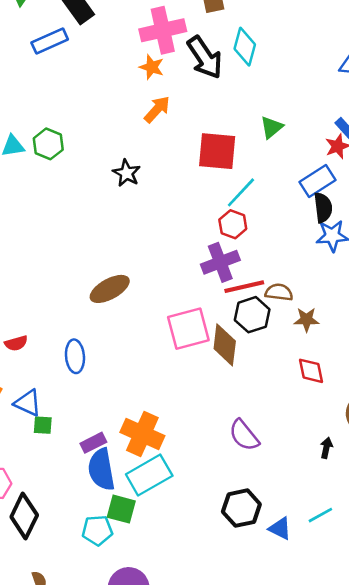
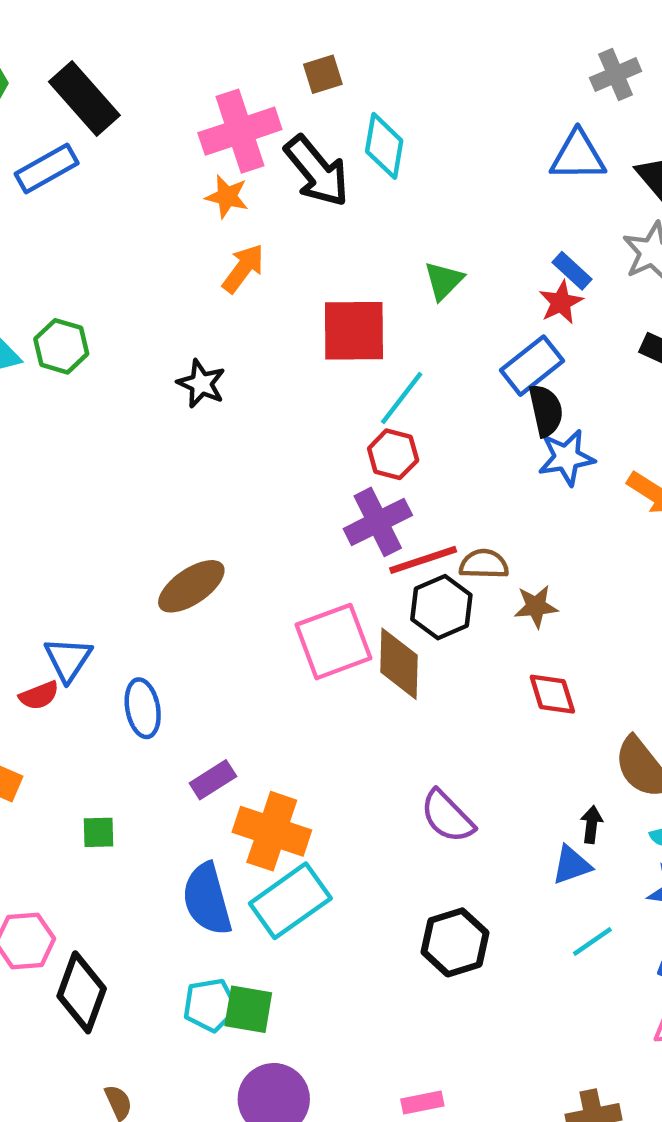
blue triangle: (28, 403) -> (68, 659), moved, turned 44
purple rectangle: (93, 443) -> (213, 780), moved
green square: (121, 509) -> (248, 1009), moved
blue triangle: (280, 528) -> (572, 865), moved, turned -40

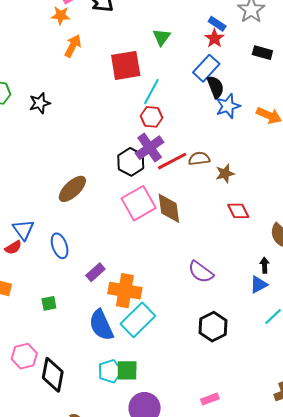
black star: (201, 384) -> (40, 103), moved, turned -30
black hexagon: (441, 607) -> (131, 162), moved

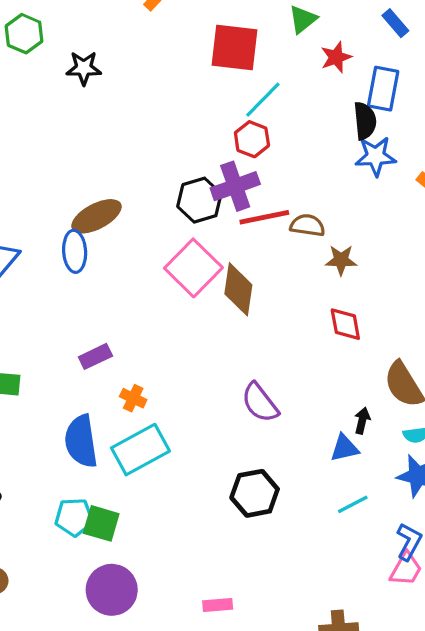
red star: (214, 38) -> (336, 57), moved
blue rectangle: (206, 68) -> (383, 89), moved, turned -48
pink square: (139, 203) -> (193, 268), turned -32
blue ellipse: (60, 246) -> (75, 251), moved
orange cross: (125, 291) -> (133, 398), size x0.5

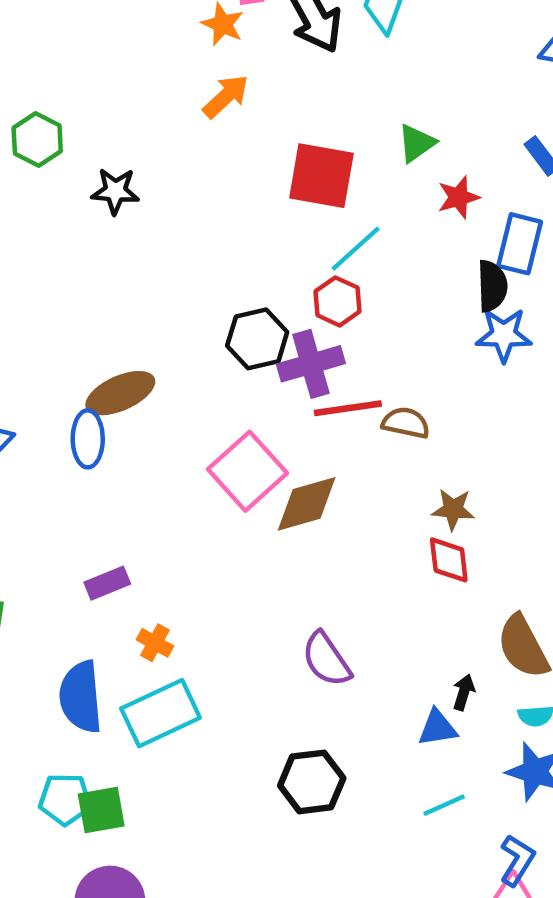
black hexagon: (199, 200) -> (257, 339), moved
brown star: (341, 260) -> (453, 509), moved
brown diamond: (238, 289) -> (307, 504), turned 62
green square: (101, 523) -> (101, 810), turned -30

